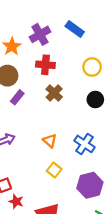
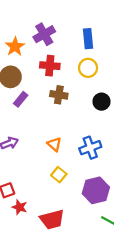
blue rectangle: (75, 29) -> (88, 39), moved, turned 48
yellow circle: (92, 67) -> (88, 68), moved
brown cross: (54, 93) -> (59, 95), turned -35
blue cross: (84, 144) -> (90, 148), turned 36

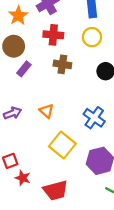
orange triangle: (54, 144) -> (47, 111), moved
blue cross: (90, 148) -> (94, 118), turned -35
yellow square: (59, 175) -> (62, 145), size x1.6

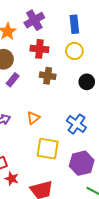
orange triangle: (47, 111) -> (33, 118), turned 40
yellow square: (62, 145) -> (48, 149), turned -30

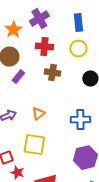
blue cross: (76, 124) -> (80, 120), turned -36
yellow square: (48, 149) -> (34, 145), moved

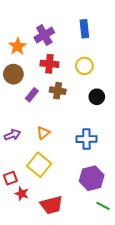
blue rectangle: (78, 23) -> (84, 29), moved
purple rectangle: (18, 77) -> (32, 95), moved
yellow square: (34, 145) -> (39, 165), turned 30

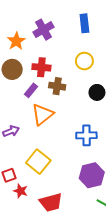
red cross: (49, 64) -> (41, 67), moved
orange triangle: (43, 133) -> (42, 114), moved, size x1.6

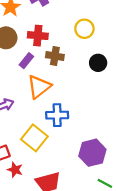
blue cross: (86, 135) -> (57, 115), moved

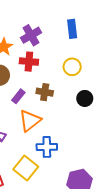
red cross: (38, 36) -> (29, 62), moved

